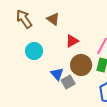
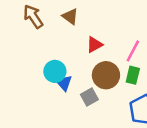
cyan circle: (34, 51) -> (55, 71), moved
blue triangle: (57, 74) -> (64, 83), moved

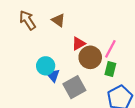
brown circle: (106, 75) -> (90, 57), moved
gray square: (89, 97) -> (74, 87), size x1.5

